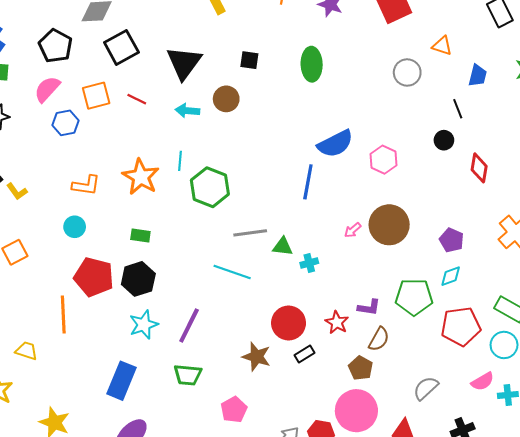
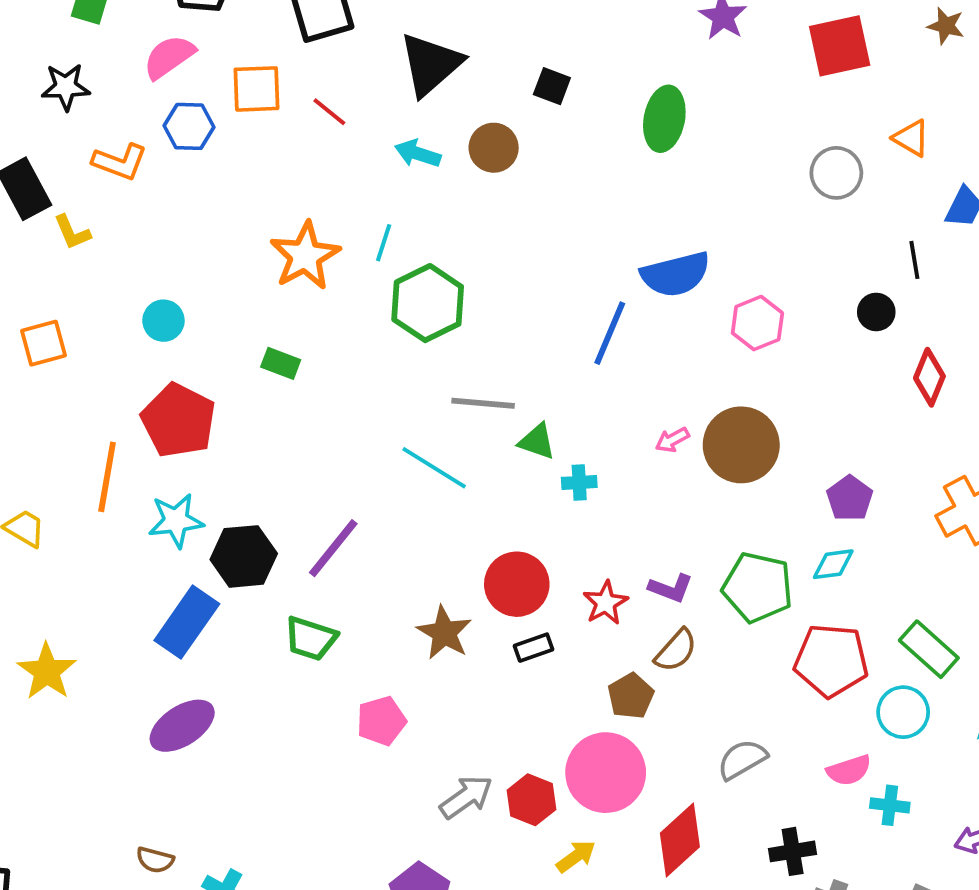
orange L-shape: (86, 185) -> (120, 162), moved
black hexagon: (138, 279) -> (244, 556), moved
cyan star: (144, 325) -> (176, 521), moved

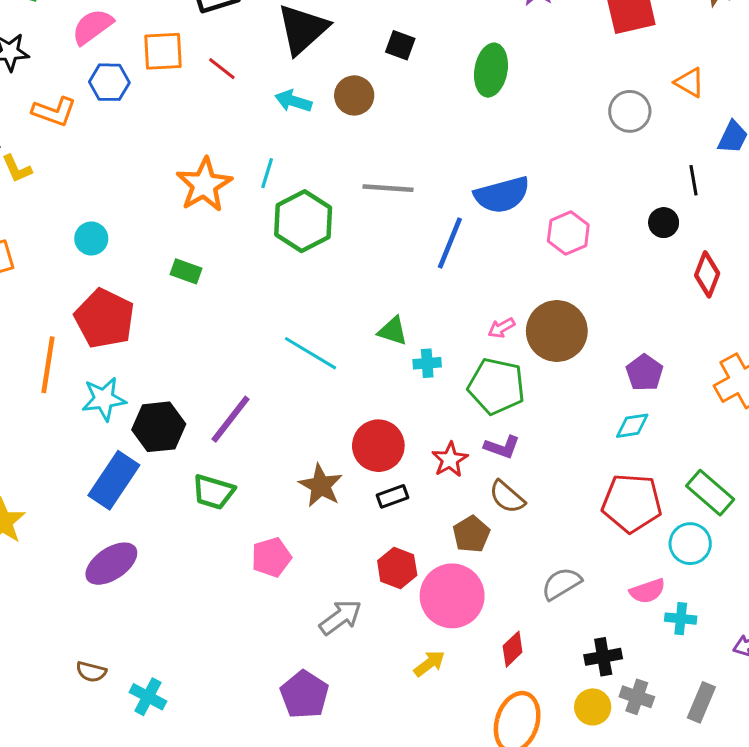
gray line: (483, 403) -> (388, 188), moved
green pentagon: (758, 587) -> (496, 386), moved
brown semicircle: (676, 650) -> (507, 497), turned 90
red hexagon: (532, 800) -> (397, 568), moved
red diamond: (680, 840) -> (513, 649), size x0.6

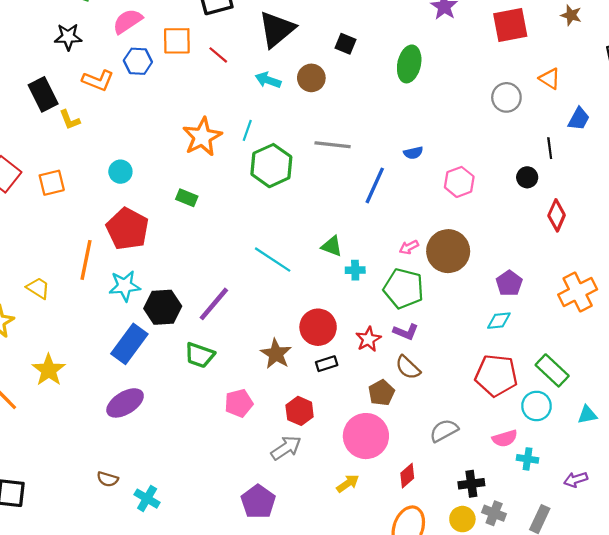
blue semicircle: (502, 195) -> (413, 153), size x0.5
red hexagon: (397, 568) -> (300, 411), moved

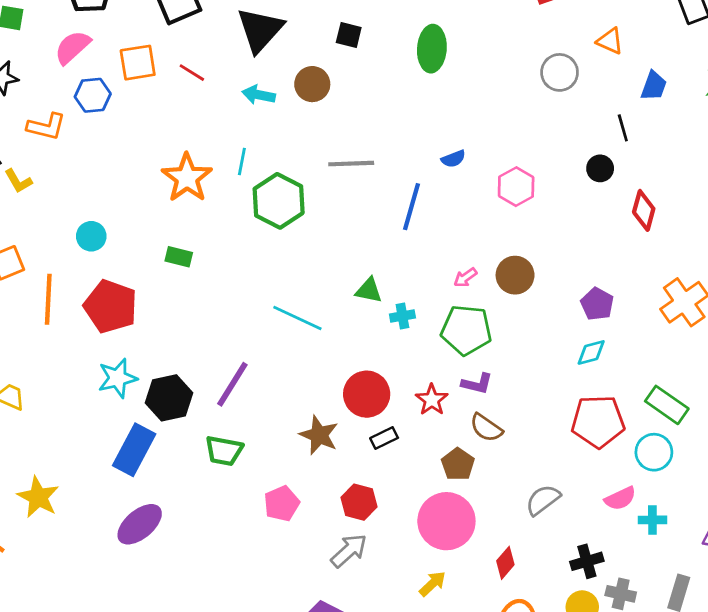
brown circle: (448, 251) -> (515, 275), size x0.7
orange line: (86, 260) -> (48, 299), moved

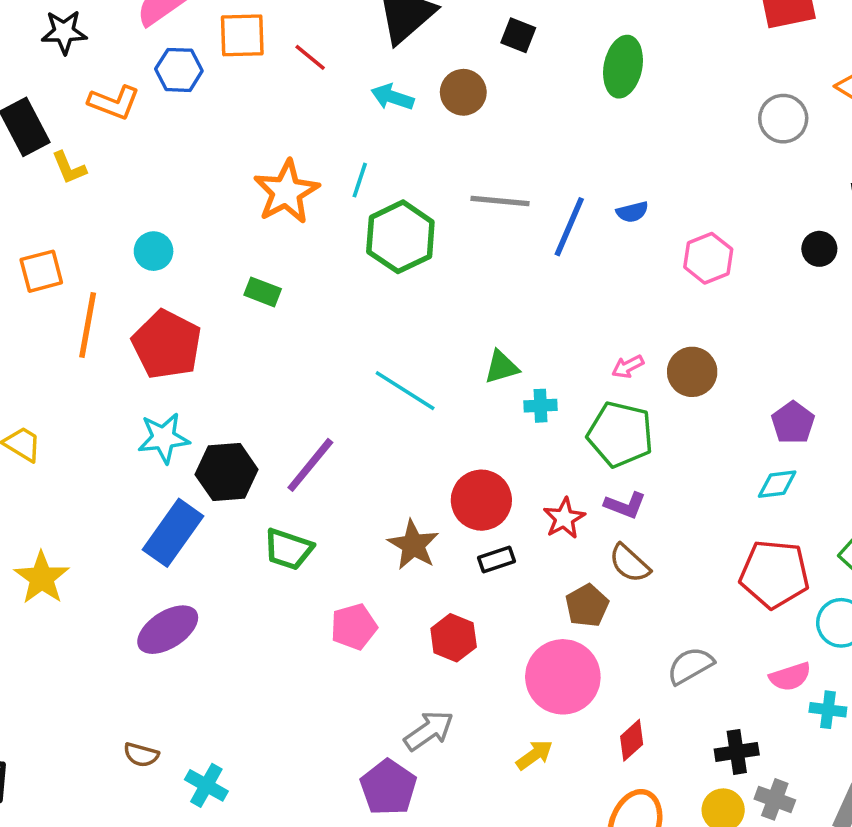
blue line: (411, 207) -> (569, 227), moved
green triangle: (369, 290) -> (501, 367), turned -36
gray arrow: (349, 551) -> (429, 731), moved

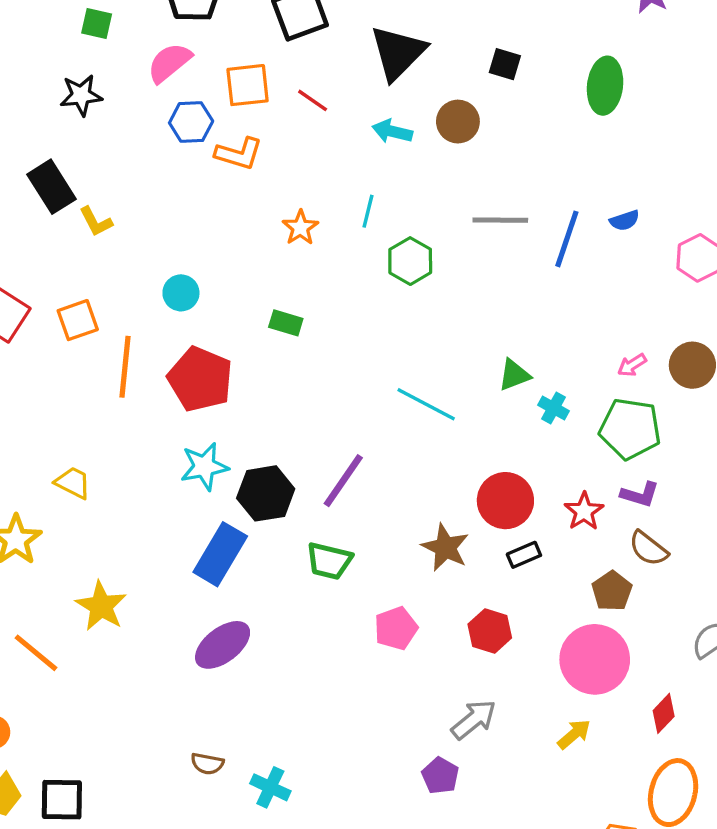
orange L-shape: (114, 102) -> (239, 154), moved
orange star: (286, 192) -> (300, 228), size x0.6
green hexagon: (400, 237) -> (410, 261), size x0.7
cyan cross: (541, 406) -> (554, 408), turned 36
purple pentagon: (388, 787) -> (440, 776), size x0.7

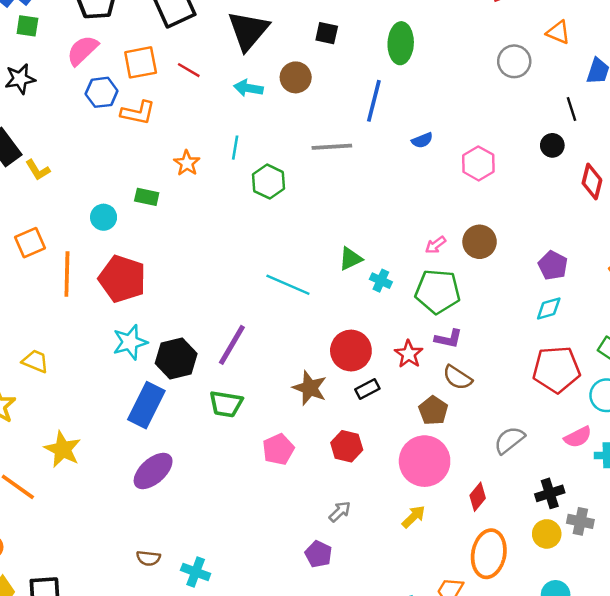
blue line: (567, 239) -> (374, 101), moved
green rectangle: (286, 323) -> (147, 197), moved
gray arrow: (474, 720) -> (340, 512), size x0.7

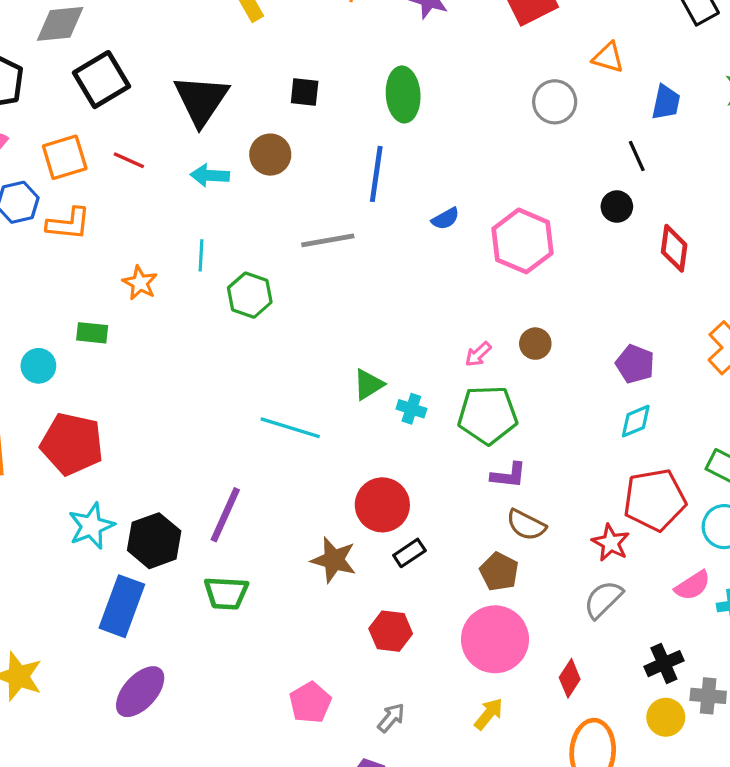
pink hexagon: (478, 163) -> (523, 241), size x1.4
brown circle: (480, 242) -> (535, 344), size x0.7
red star: (409, 354) -> (611, 543), moved
pink pentagon: (278, 449) -> (310, 703), moved

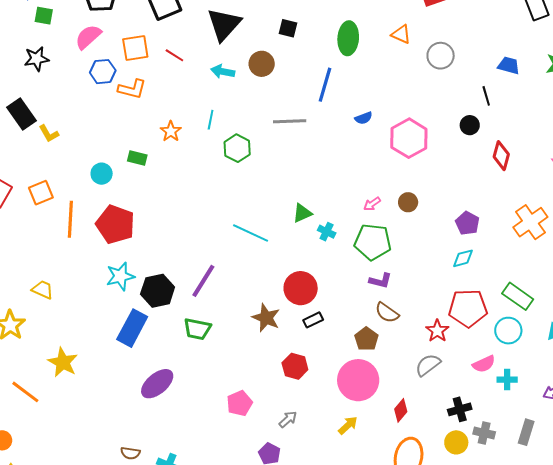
orange triangle: (608, 57) -> (401, 34), moved
blue trapezoid: (666, 102) -> (509, 65), turned -95
purple ellipse: (140, 692) -> (157, 384), moved

